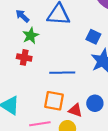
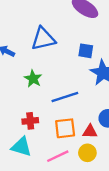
green star: (31, 36) -> (33, 79), moved
red cross: (24, 57) -> (30, 121), moved

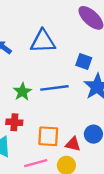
green star: (33, 79) -> (22, 92), moved
blue line: (65, 97) -> (54, 88), moved

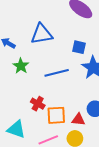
green star: (22, 92) -> (21, 66), moved
red cross: (14, 122) -> (38, 104), moved, turned 32

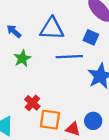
blue square: (79, 47) -> (91, 37), moved
blue line: (57, 73) -> (69, 57), moved

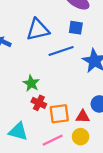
green star: (22, 58) -> (31, 83), moved

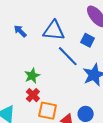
blue line: (61, 51) -> (68, 56), turned 45

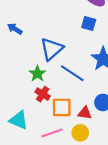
blue triangle: (54, 31) -> (52, 49), moved, turned -35
blue line: (68, 56) -> (72, 73), moved

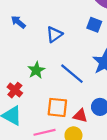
blue triangle: (52, 49) -> (54, 34), moved, size x0.7
red cross: (43, 94) -> (15, 90), moved

